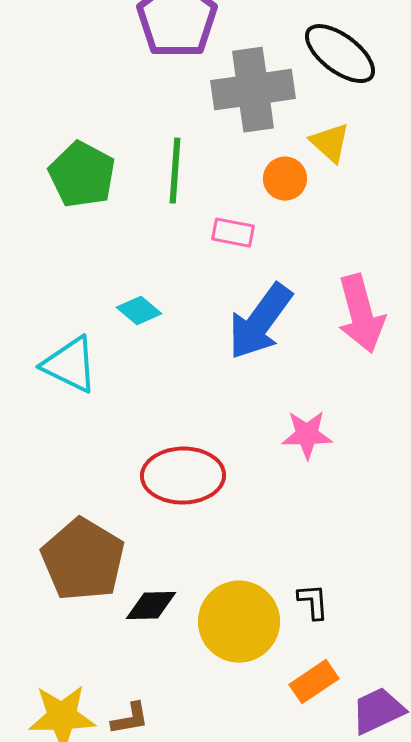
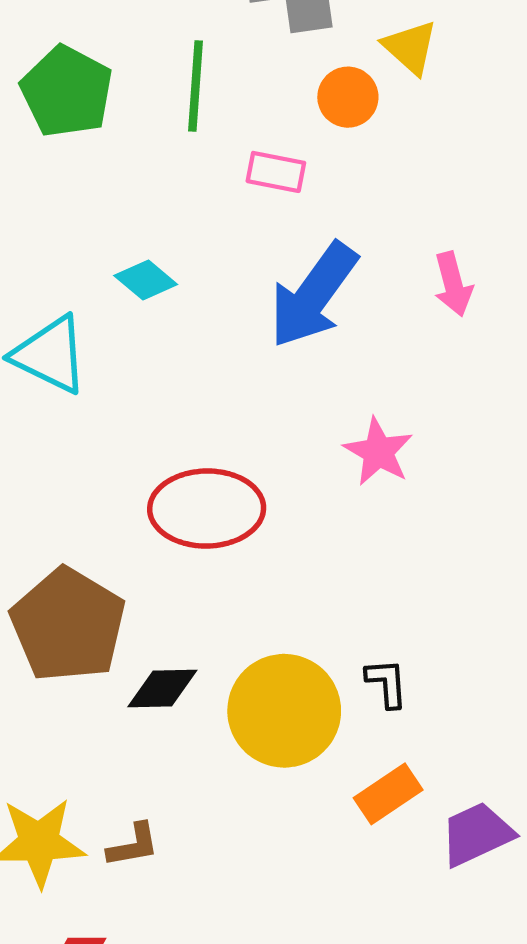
pink arrow: (361, 314) -> (453, 284), size x0.6
pink star: (307, 435) -> (378, 452), turned 30

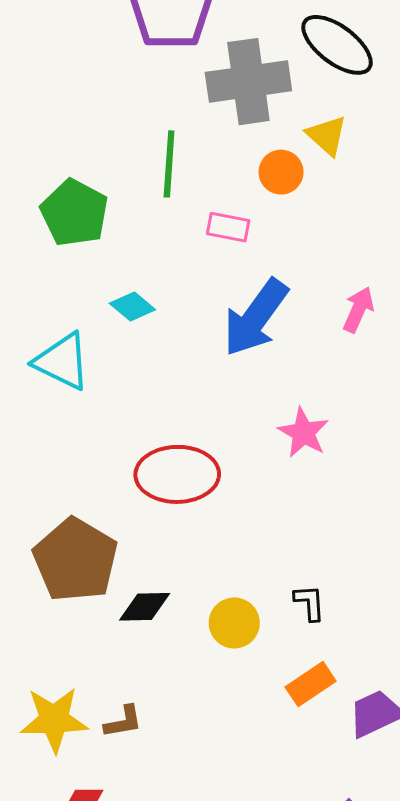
green pentagon: (67, 92) -> (74, 213), moved
pink arrow: (453, 284) -> (358, 310), turned -141
yellow circle: (284, 711) -> (234, 623), size x0.6

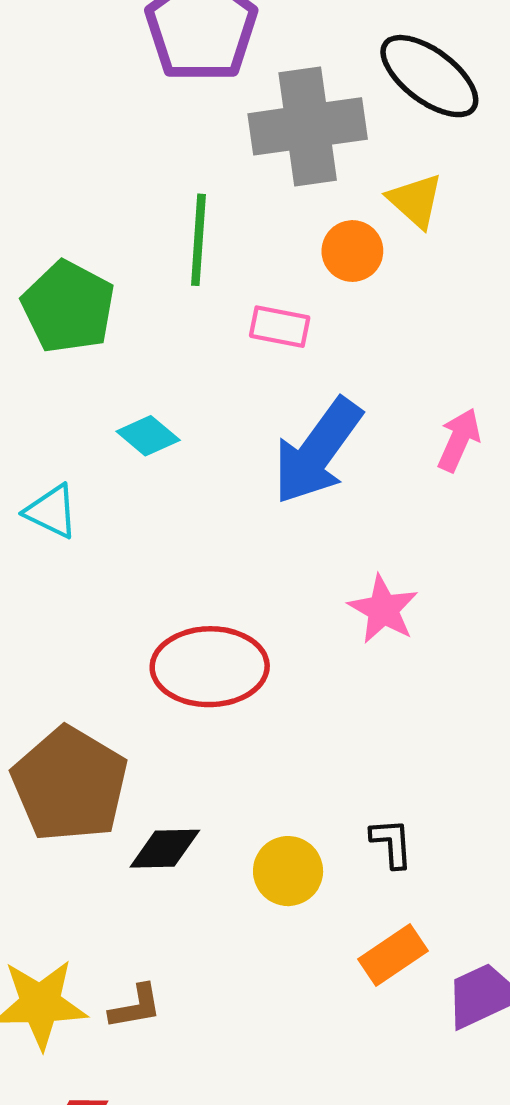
cyan triangle: (62, 361) -> (51, 511), size x0.7

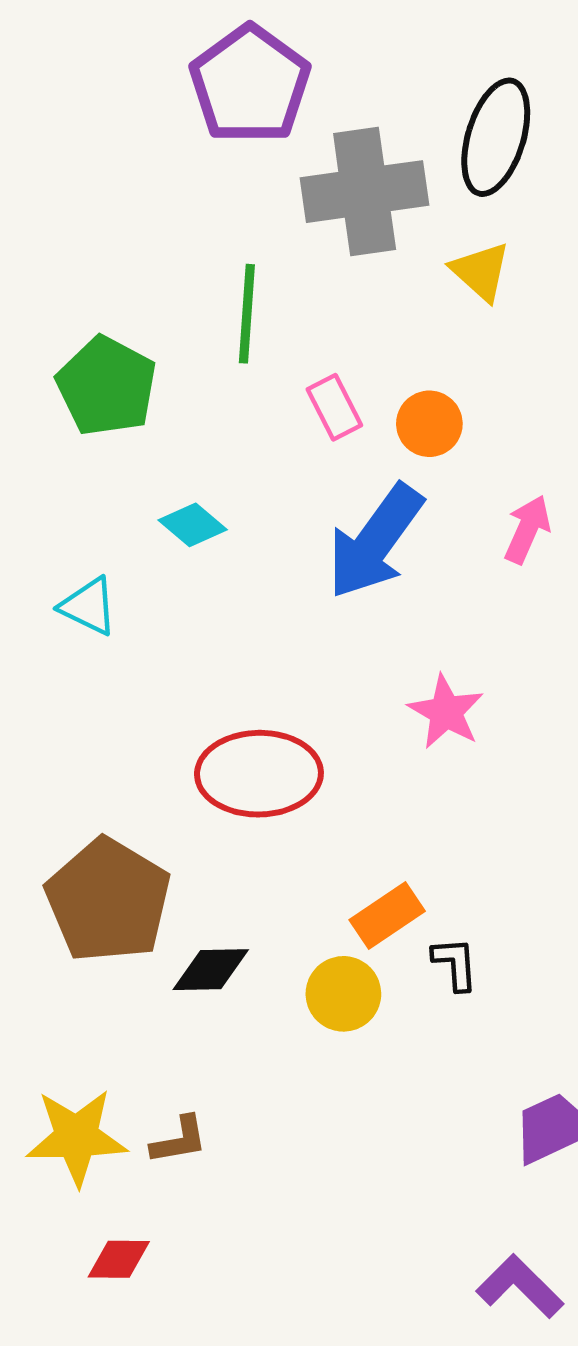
black ellipse: (429, 76) -> (496, 137), turned 70
orange circle: (352, 251) -> (429, 424), moved
pink rectangle: (280, 327) -> (334, 407), turned 52
orange rectangle: (393, 955) -> (387, 915), moved

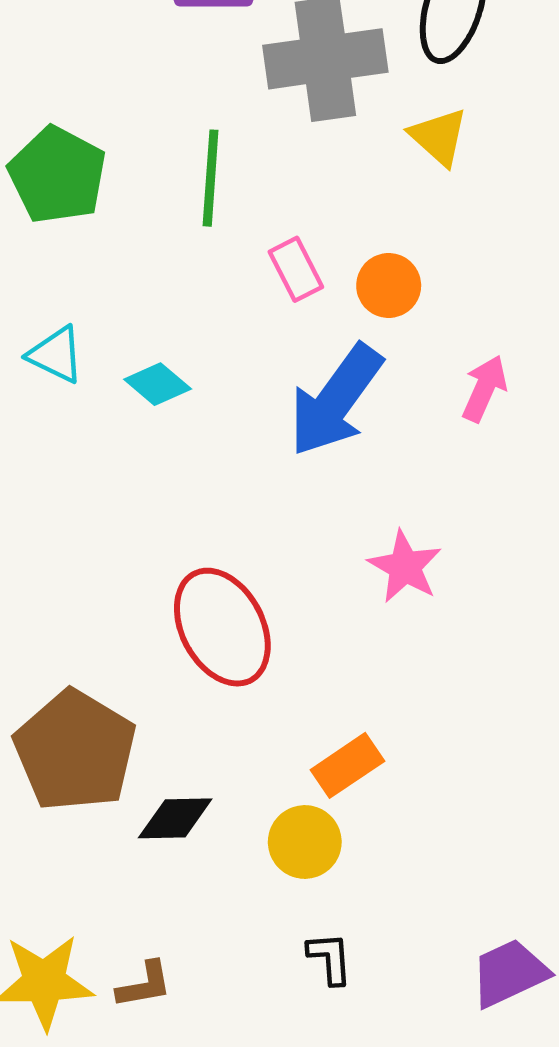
green pentagon: (107, 386) -> (57, 175), moved
cyan triangle: (89, 606) -> (56, 355), moved
red ellipse: (259, 774) -> (222, 627), turned 63
black L-shape: (455, 964) -> (330, 958), moved

